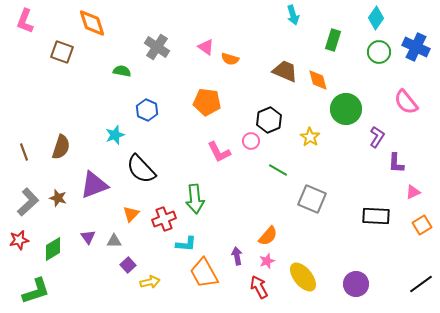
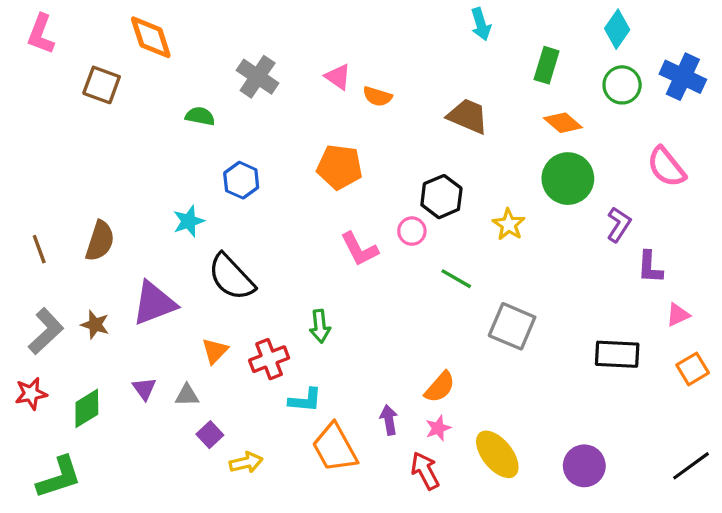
orange diamond: (318, 80) -> (563, 123), moved, turned -35
green arrow: (195, 199) -> (320, 326), size x0.7

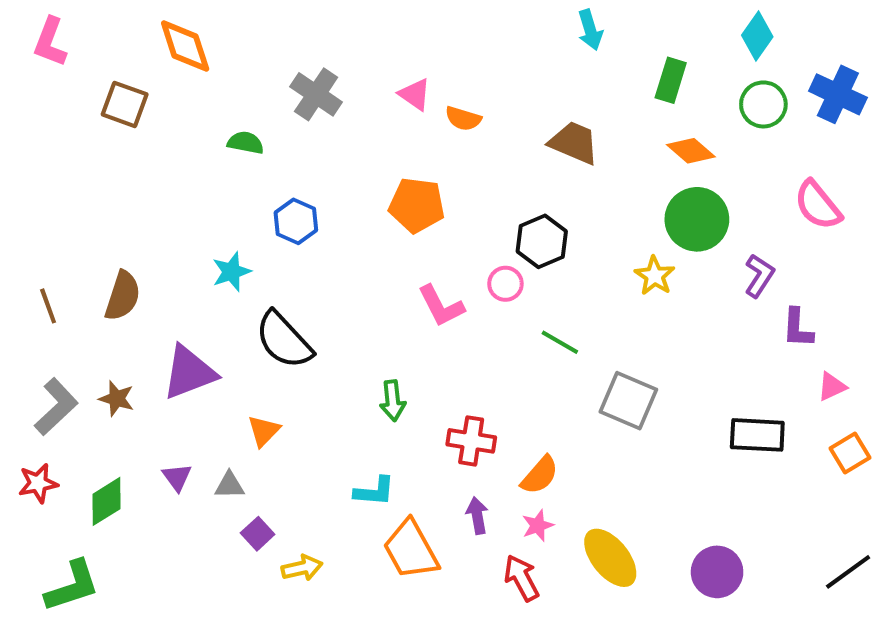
yellow star: (509, 224) -> (655, 276), moved
red cross: (269, 359) -> (471, 441), moved, turned 30

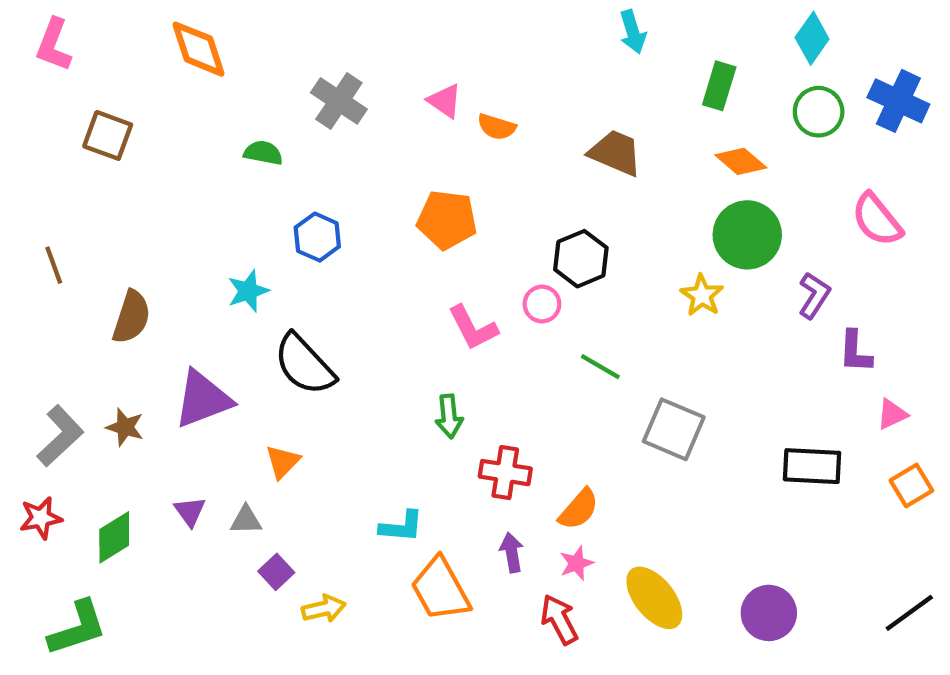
brown square: (125, 104) -> (108, 135), moved
brown line: (48, 306) -> (54, 265), moved
green arrow: (393, 401) -> (449, 416), moved

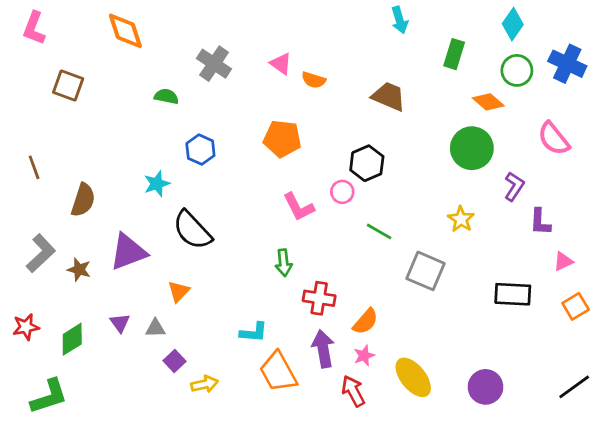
orange diamond: (741, 161) -> (488, 102), moved
yellow star: (702, 295) -> (461, 219), moved
gray L-shape: (60, 436) -> (41, 253), moved
purple arrow: (512, 552) -> (323, 349), size x1.5

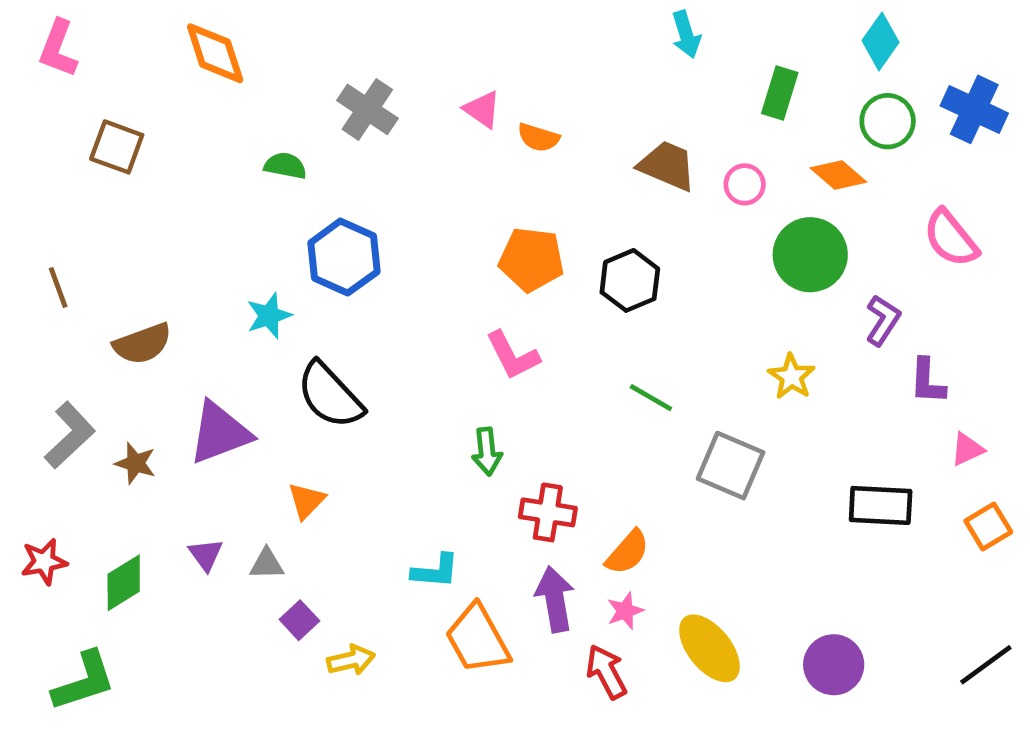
orange pentagon: (282, 139) -> (531, 259), moved
blue hexagon: (200, 150) -> (344, 257), size x1.4
pink circle: (342, 192) -> (745, 184), moved
brown semicircle: (83, 200) -> (142, 344), turned 52

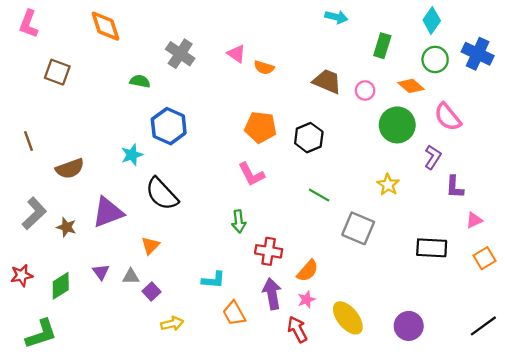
cyan arrow: (686, 34) -> (336, 17), turned -60
pink semicircle: (951, 238) -> (448, 117), moved
purple square: (299, 620) -> (151, 291), moved
orange trapezoid: (478, 639) -> (234, 313), size x0.7

